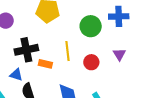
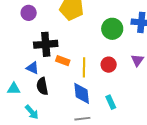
yellow line: (67, 51) -> (84, 67), moved

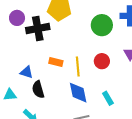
black cross: (46, 44) -> (38, 28), moved

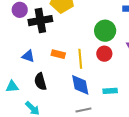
green circle: (102, 25) -> (105, 31), moved
blue triangle: (27, 72) -> (28, 56), moved
cyan rectangle: (108, 98) -> (110, 91), turned -64

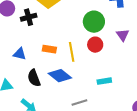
black cross: (40, 21) -> (29, 17), size x0.7
blue diamond: (80, 85) -> (60, 76), moved, turned -35

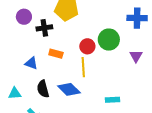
red circle: (95, 45) -> (87, 46), moved
orange rectangle: (49, 49) -> (56, 54), moved

